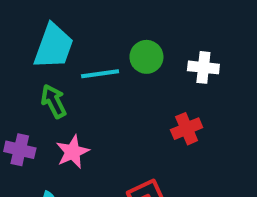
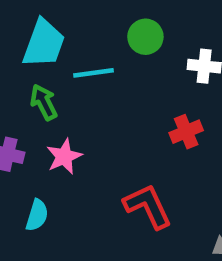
green circle: (146, 57) -> (145, 37), moved

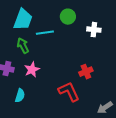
red cross: (186, 132) -> (86, 72), moved

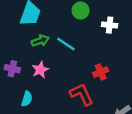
cyan line: (45, 33) -> (66, 44), moved, turned 42
green arrow: (23, 46) -> (40, 41), moved, turned 98

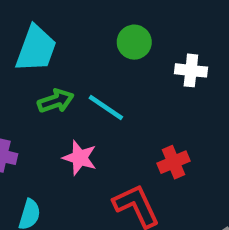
pink star: (40, 70) -> (80, 158), moved, turned -30

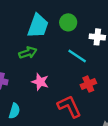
cyan trapezoid: (36, 49) -> (38, 26), moved
cyan line: (106, 108) -> (77, 56), moved

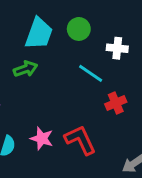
pink star: (40, 82) -> (42, 138), moved
red cross: (88, 84) -> (116, 103), moved

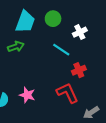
white cross: (117, 48) -> (80, 32), turned -32
red L-shape: (80, 140) -> (67, 93), moved

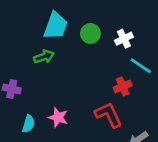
green circle: (53, 19) -> (90, 33), moved
cyan line: (61, 50) -> (141, 66), moved

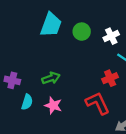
green arrow: (44, 57) -> (51, 78), moved
cyan semicircle: (28, 124) -> (27, 102), moved

